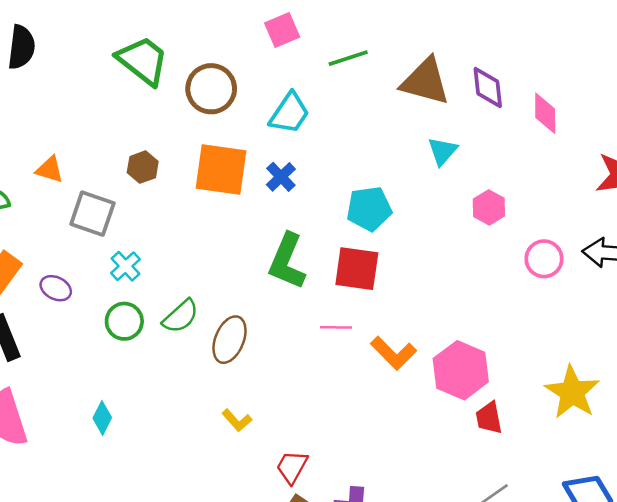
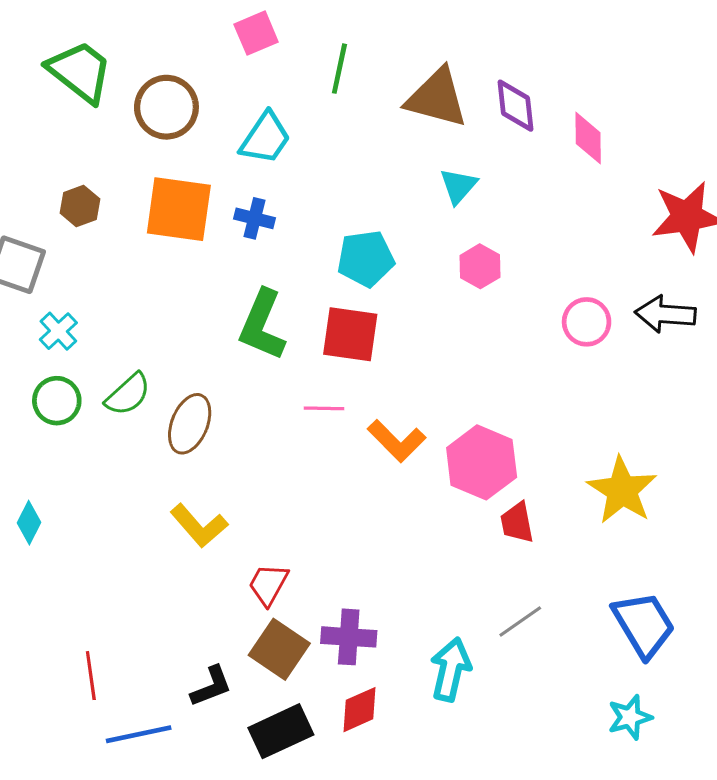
green line: (348, 58) -> (339, 69), turned -60
blue cross: (281, 177) -> (255, 218), turned -32
pink hexagon: (489, 207) -> (480, 266), moved
yellow L-shape: (237, 420) -> (199, 526), size x1.5

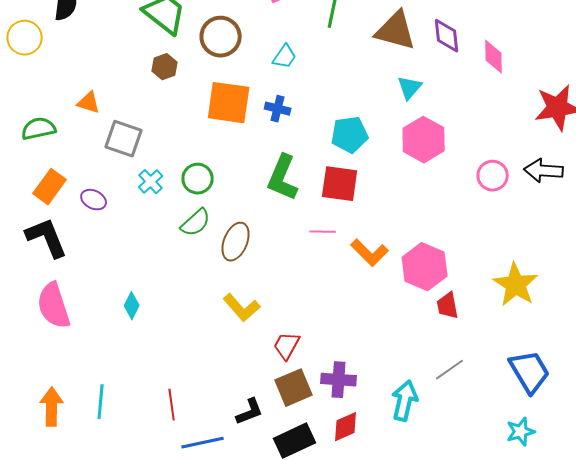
cyan trapezoid: (265, 138) -> (285, 57), size x0.7
brown hexagon: (80, 206) -> (165, 67), moved
pink hexagon: (480, 266) -> (424, 140), size x1.6
green circle: (57, 401) -> (198, 179), moved
brown square: (279, 649) -> (294, 388), turned 33

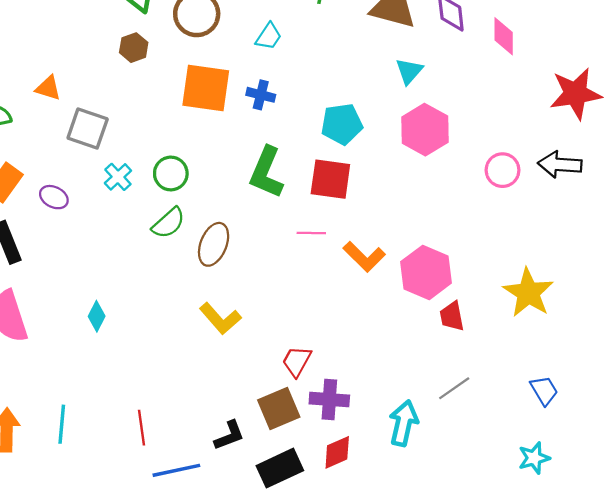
red trapezoid: (287, 346) -> (297, 361), moved
blue trapezoid: (530, 372) -> (544, 391), size x0.6

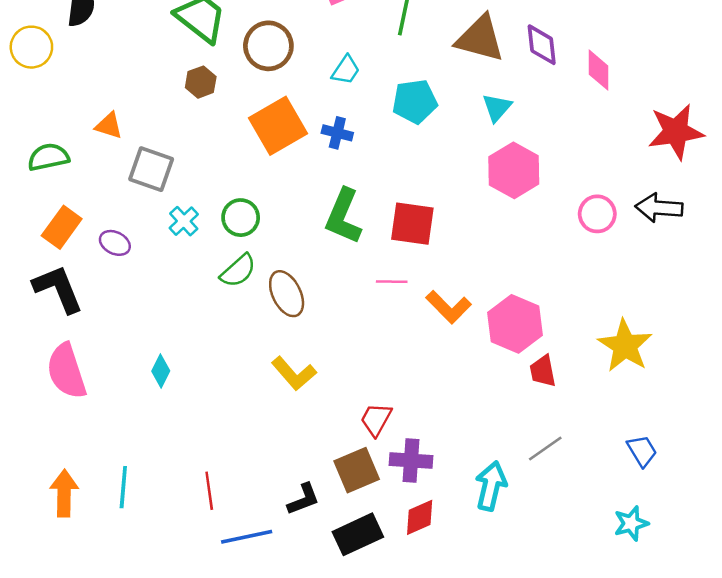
orange square: (206, 88) -> (278, 126), turned -38
cyan pentagon: (342, 124) -> (415, 101), moved
brown ellipse: (214, 244) -> (287, 294), turned -48

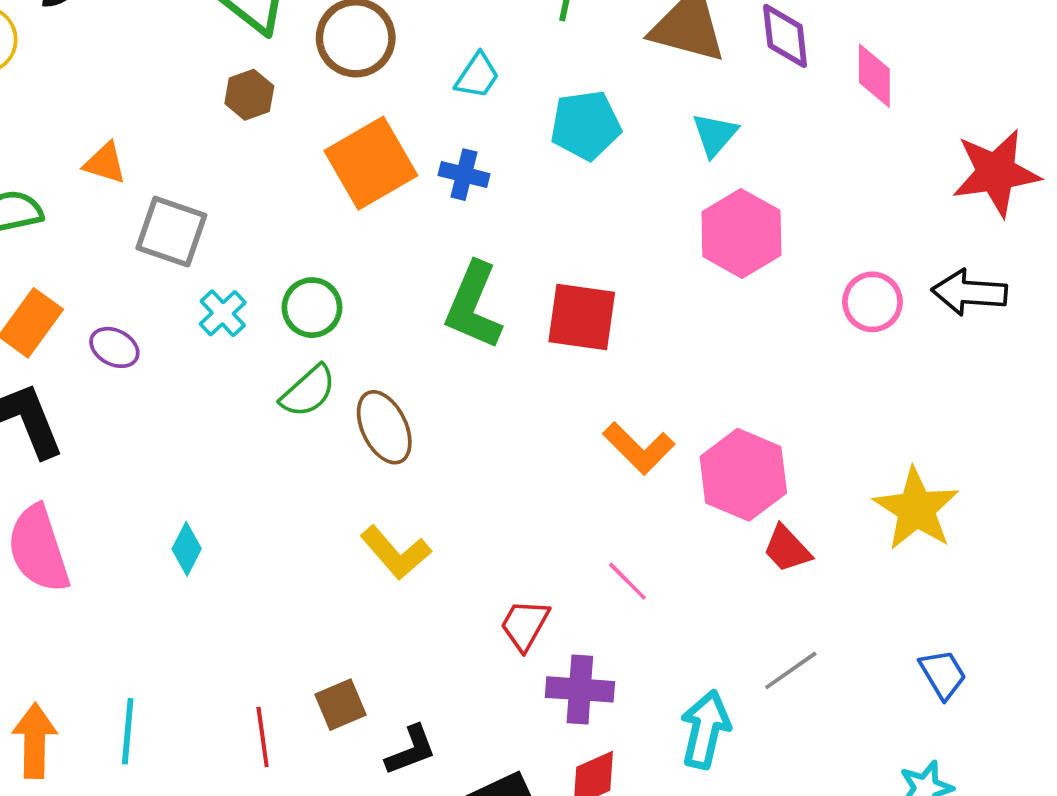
pink line: (392, 282) -> (627, 581), moved, turned 44
red trapezoid: (543, 371) -> (787, 549), turned -32
brown square: (357, 470) -> (341, 705), moved, size x0.7

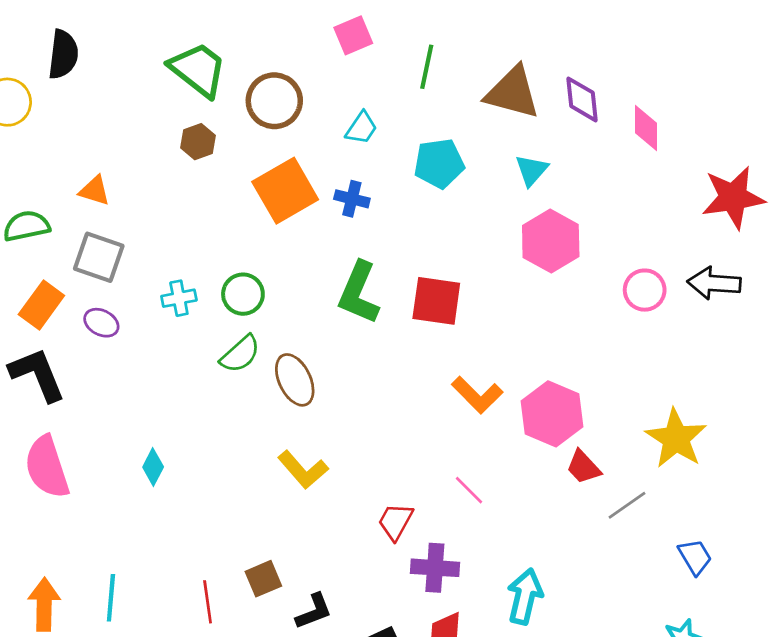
gray square: (171, 232) -> (99, 257), moved
cyan cross: (223, 313) -> (179, 298), turned 32
gray line: (791, 670) -> (627, 505), moved

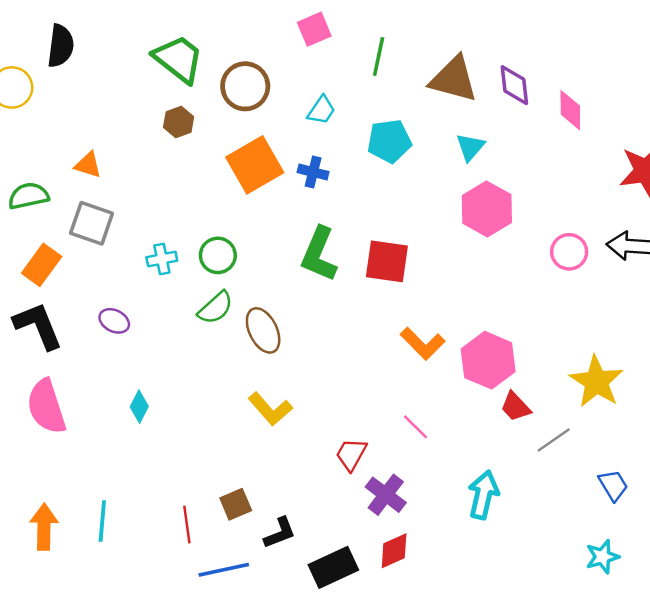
purple ellipse: (101, 323) -> (114, 321), moved
purple cross: (435, 568) -> (386, 495), turned 33
cyan arrow: (525, 596) -> (483, 495), moved

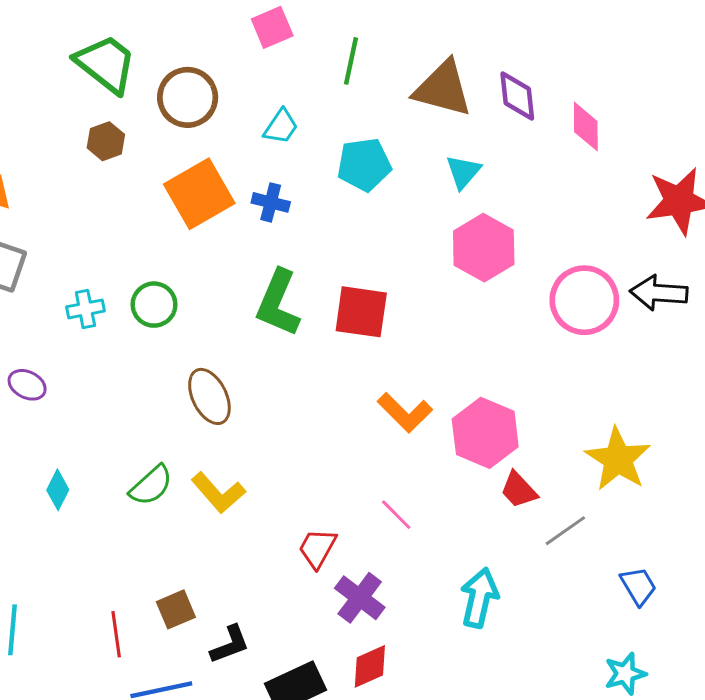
pink circle: (569, 252) -> (584, 300), size x1.5
green semicircle: (215, 308) -> (151, 485), moved

